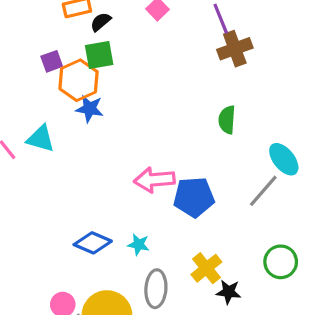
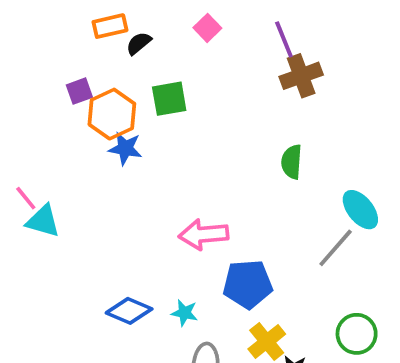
green square: (99, 55) -> (169, 99), moved
cyan triangle: (41, 139) -> (43, 221), moved
blue pentagon: (194, 197) -> (248, 284), moved

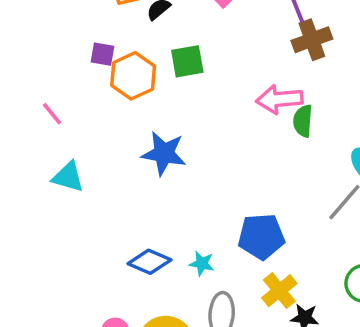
purple square: (79, 91) -> (102, 54), turned 30
blue star: (125, 148) -> (164, 153), moved, size x1.4
pink line: (26, 198) -> (52, 114), moved
pink arrow: (204, 234) -> (279, 99), moved

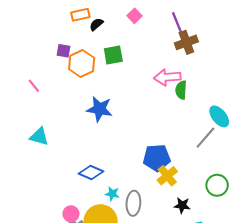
cyan triangle: (68, 177) -> (39, 137), moved
cyan star: (202, 264) -> (112, 194), moved
yellow cross: (279, 291) -> (167, 176), moved

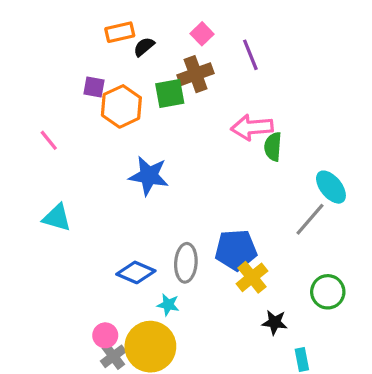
purple line: (177, 22) -> (250, 55), moved
brown cross: (186, 42) -> (196, 74), moved
gray ellipse: (133, 203) -> (186, 263), moved

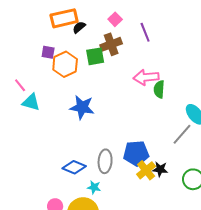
orange rectangle: (120, 32) -> (64, 18), size x1.5
cyan triangle: (57, 218) -> (31, 102), moved
black star: (275, 322) -> (160, 169), moved

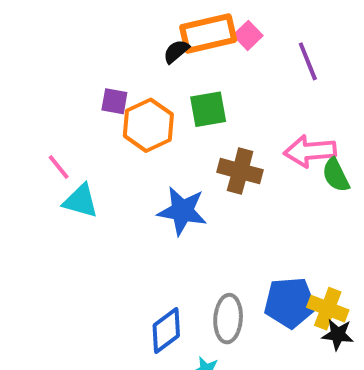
orange rectangle: (64, 18) -> (208, 33), moved
brown cross: (111, 44) -> (240, 171), moved, turned 35
green semicircle: (159, 89) -> (336, 175), turned -30
blue diamond: (74, 167) -> (166, 331), turned -60
yellow cross: (146, 170) -> (328, 309), moved, turned -30

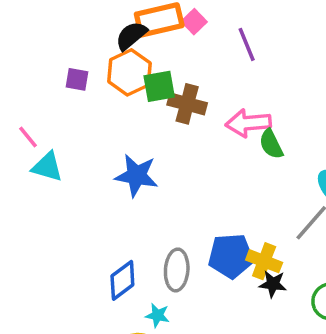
black semicircle: (176, 51) -> (131, 36), size x1.4
orange hexagon: (148, 125) -> (129, 72), moved
brown cross: (240, 171) -> (187, 104), moved

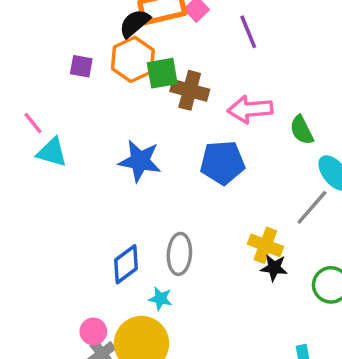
green semicircle: (271, 144) -> (302, 130), moved
blue pentagon: (231, 256) -> (222, 163), moved

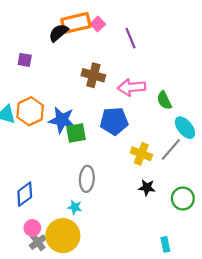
orange hexagon: (133, 59) -> (30, 111), moved
green square: (162, 73) -> (76, 133), moved
yellow cross: (265, 245) -> (141, 154), moved
blue diamond: (126, 264) -> (25, 194), moved

